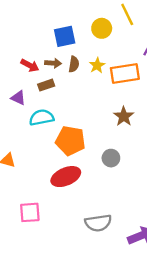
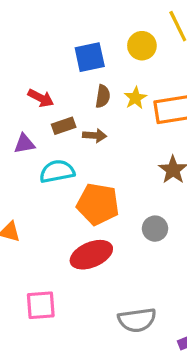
brown arrow: (53, 63) -> (95, 135), moved
purple triangle: (18, 98) -> (24, 144), turned -35

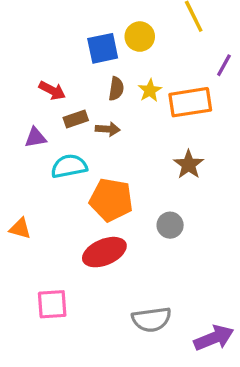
yellow circle: (142, 46) -> (140, 37), moved

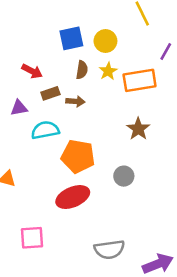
yellow circle: (140, 37) -> (105, 41), moved

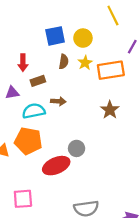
red arrow: (32, 71) -> (23, 63), turned 63
brown arrow: (75, 101) -> (58, 101), moved
orange pentagon: (78, 156) -> (28, 141), moved
gray circle: (124, 176) -> (77, 148), moved

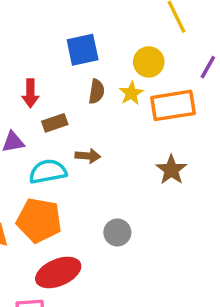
yellow circle: (83, 38) -> (149, 62), moved
red ellipse: (56, 166) -> (58, 272), moved

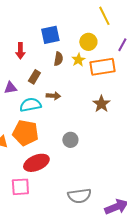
red arrow: (30, 93) -> (20, 51), moved
brown rectangle: (55, 123) -> (34, 77), turned -40

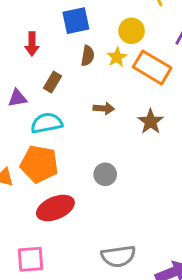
orange rectangle: (102, 67) -> (152, 67), turned 40
brown arrow: (53, 96) -> (104, 108), moved
pink square: (20, 187) -> (31, 259), moved

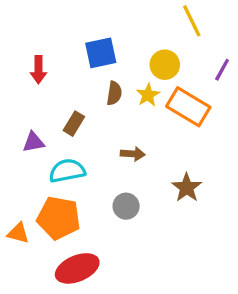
red arrow: (32, 44) -> (38, 70), moved
brown star: (151, 122) -> (187, 188), moved
gray circle: (105, 174) -> (126, 206), moved

